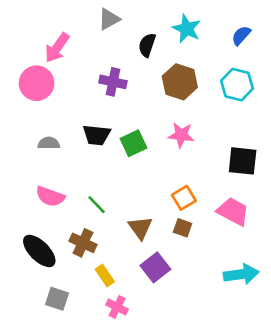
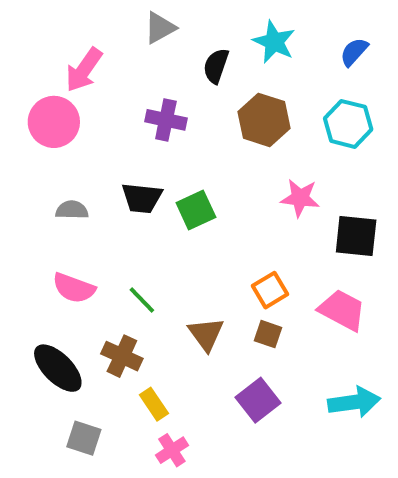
pink star: (181, 135) -> (300, 198), moved
purple square: (155, 267) -> (258, 400), moved
pink cross: (117, 307) -> (172, 450), turned 30

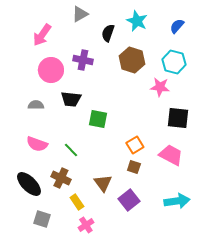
pink circle: (54, 122) -> (51, 70), moved
pink star: (300, 198) -> (160, 87), moved
green square: (196, 210) -> (98, 119), moved, turned 36
brown triangle: (206, 334) -> (103, 183), moved

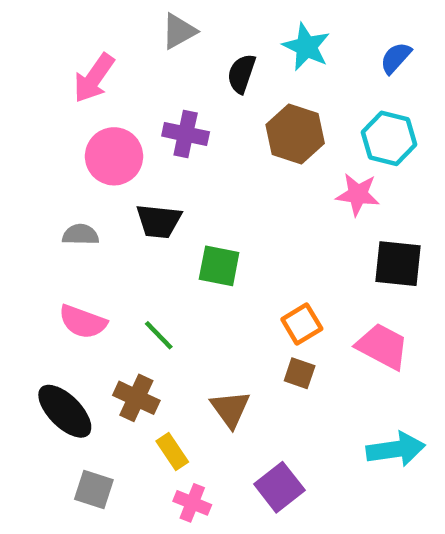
purple square: (129, 200) -> (279, 487), moved
pink cross: (86, 225) -> (192, 503), turned -35

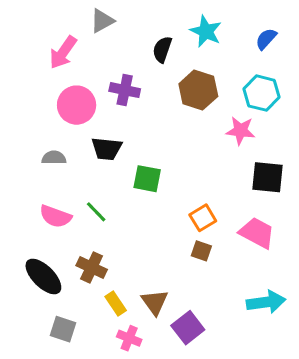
gray triangle: (179, 31) -> (102, 21), moved
green line: (159, 335) -> (96, 212), moved
brown triangle: (230, 409) -> (155, 302), moved

